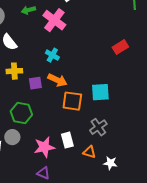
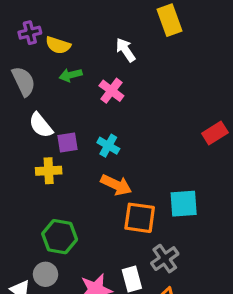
pink cross: (54, 20) -> (111, 91), size x0.7
purple square: (35, 83) -> (67, 142), moved
gray cross: (98, 127) -> (165, 259), moved

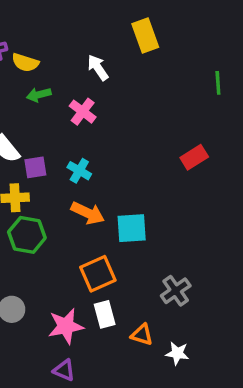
cyan square: (184, 204) -> (132, 228), moved
orange square: (140, 218) -> (98, 274), moved, turned -32
green hexagon: (60, 237) -> (27, 235), moved
gray cross: (165, 259) -> (176, 291), moved

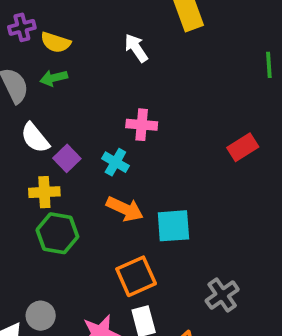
green arrow: (39, 95) -> (54, 78), moved
pink cross: (83, 112) -> (142, 125), moved, turned -32
purple square: (35, 167) -> (67, 158), turned -35

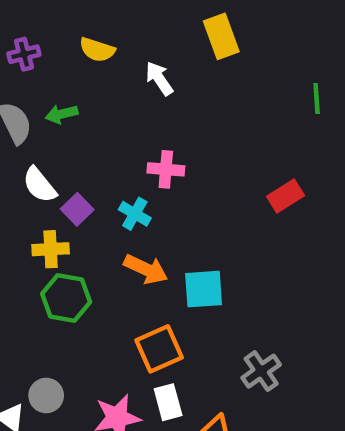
yellow semicircle: (56, 42) -> (97, 50), moved

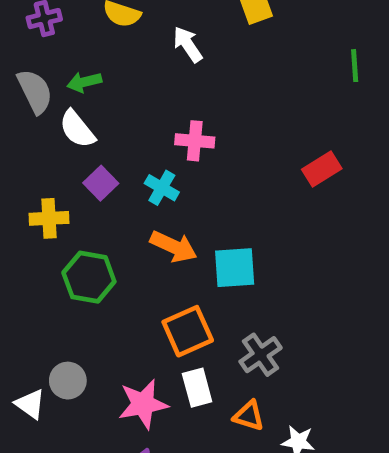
white semicircle: (39, 185) -> (77, 129), moved
yellow cross: (51, 249) -> (49, 218), moved
gray cross: (261, 371) -> (261, 355), moved

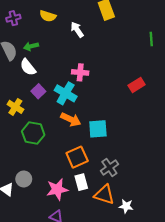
cyan cross: (162, 188) -> (66, 93), size x1.5
yellow cross: (49, 218) -> (15, 107), turned 35
orange triangle: (249, 416) -> (104, 195), size x1.5

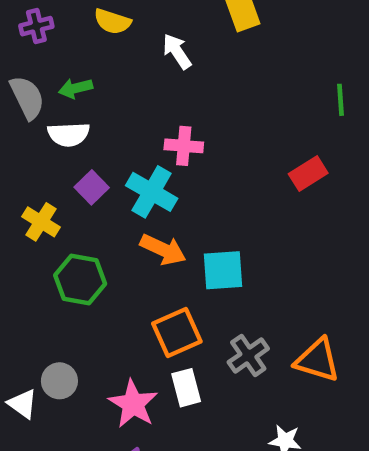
green line: (151, 39) -> (340, 100), moved
white semicircle: (28, 67) -> (69, 134), turned -54
pink star: (57, 189) -> (133, 404), turned -30
orange triangle: (104, 195) -> (317, 360), moved

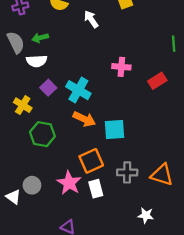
pink cross: (184, 146) -> (121, 67), moved
gray cross: (248, 355) -> (127, 172), turned 36
pink star: (133, 404) -> (69, 183), moved

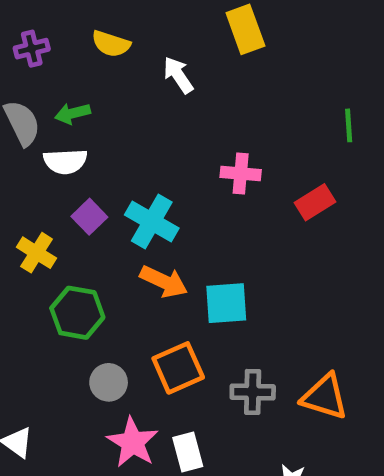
pink star: (69, 183) -> (133, 442), moved
gray circle: (32, 185) -> (109, 382), moved
white rectangle: (96, 189) -> (188, 452), moved

